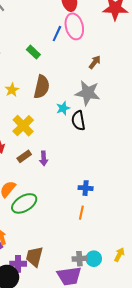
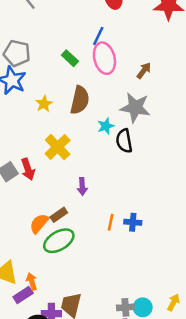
pink ellipse: (74, 26) -> (104, 58), moved
brown rectangle: (24, 156) -> (59, 215), moved
orange line: (81, 213) -> (111, 222), moved

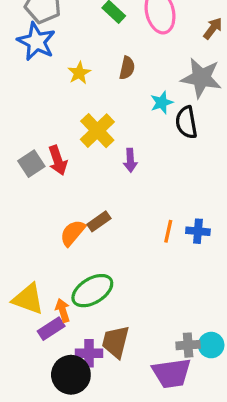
brown semicircle: (80, 100) -> (127, 68), size x0.6
purple arrow: (82, 186) -> (130, 160), moved
green ellipse: (59, 241) -> (92, 291), moved

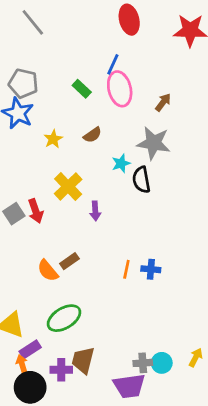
brown semicircle: (127, 68) -> (93, 135), turned 42
orange semicircle: (73, 233) -> (48, 271), turned -80
orange arrow: (63, 310) -> (22, 364), moved
black circle: (71, 375) -> (30, 387), moved

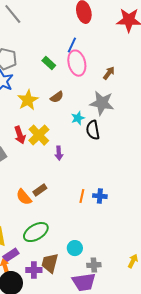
yellow star: (53, 139) -> (28, 100), size x1.5
red arrow: (36, 211) -> (20, 135), moved
cyan circle: (162, 363) -> (75, 248), moved

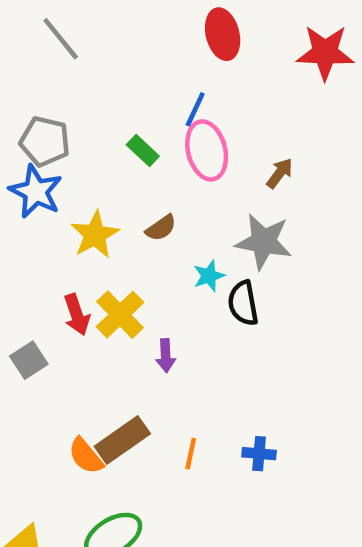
brown rectangle: (40, 190) -> (122, 440), size x1.6
orange line: (82, 196) -> (191, 454), moved

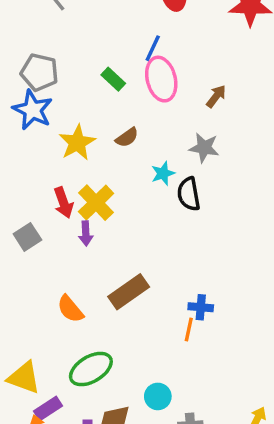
gray star: (264, 242) -> (204, 148), size x0.7
purple arrow: (166, 356) -> (86, 233), moved
brown rectangle: (122, 440) -> (129, 292), moved
orange line: (191, 454) -> (189, 330), moved

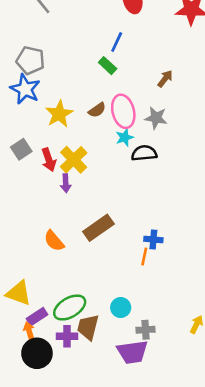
green rectangle: (113, 79) -> (108, 66), moved
pink ellipse: (161, 79) -> (123, 111), moved
black semicircle: (189, 194) -> (144, 153), turned 95
gray square: (27, 237) -> (21, 149), moved
green ellipse: (91, 369) -> (70, 308), moved

